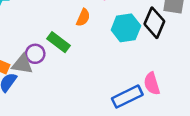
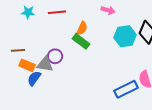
orange semicircle: (83, 18) -> (82, 28), moved
green rectangle: (59, 42) -> (81, 41), moved

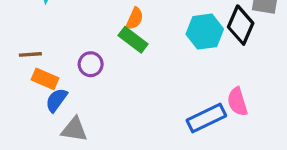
gray triangle: (45, 64) -> (74, 129), moved

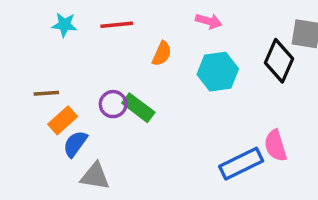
cyan hexagon: (205, 32) -> (218, 72), moved
green rectangle: (133, 40) -> (138, 108), moved
orange rectangle: (45, 79) -> (63, 120), turned -65

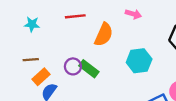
cyan star: (64, 25) -> (32, 24), moved
orange semicircle: (162, 54) -> (104, 35), size x1.5
cyan hexagon: (218, 72) -> (139, 61), moved

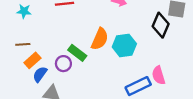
orange semicircle: (104, 35) -> (100, 39), moved
purple circle: (73, 66) -> (63, 64), moved

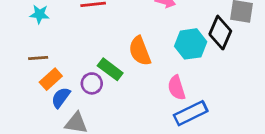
orange semicircle: (100, 39) -> (140, 51), turned 135
cyan hexagon: (124, 45) -> (191, 44), moved
pink semicircle: (159, 75) -> (177, 88), moved

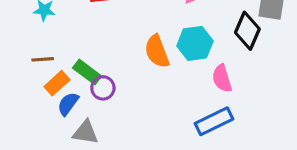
cyan hexagon: (191, 44) -> (195, 43), moved
green rectangle: (110, 69) -> (87, 72), moved
pink semicircle: (177, 88) -> (222, 78), moved

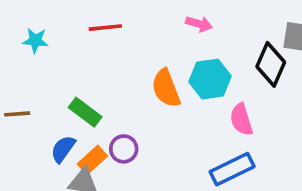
brown line: (43, 59) -> (17, 114), moved
orange rectangle: (57, 83) -> (92, 160), moved
purple circle: (103, 88) -> (124, 149), moved

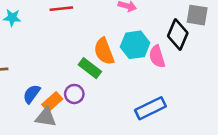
green rectangle: (85, 112) -> (90, 68), moved
pink semicircle: (241, 119) -> (157, 56), moved

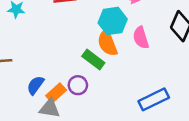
cyan hexagon: (135, 45) -> (113, 21), moved
pink semicircle: (157, 56) -> (141, 38), moved

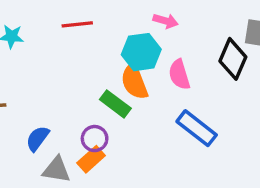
orange rectangle: (56, 93) -> (91, 159), moved
blue rectangle: (154, 99) -> (197, 128), moved, turned 64

